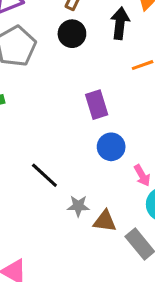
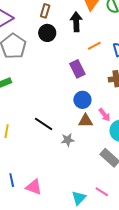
purple rectangle: (97, 105) -> (77, 69), moved
brown triangle: (105, 221) -> (86, 121), moved

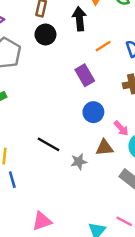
brown triangle: (86, 121) -> (104, 148), moved
blue line: (12, 180) -> (12, 180), moved
pink triangle: (34, 187) -> (42, 221), turned -36

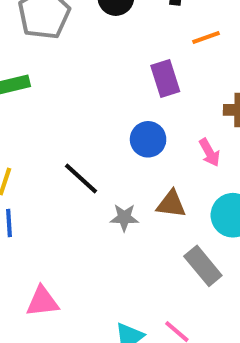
blue circle: (93, 112) -> (148, 139), moved
pink arrow: (121, 128) -> (209, 152), moved

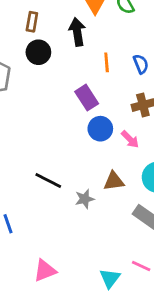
orange line: (206, 38) -> (107, 62), turned -60
blue circle: (148, 139) -> (100, 129), moved

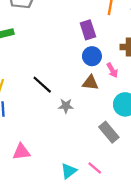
brown triangle: (114, 181) -> (90, 83), moved

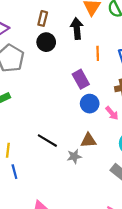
brown triangle: (90, 83) -> (88, 140), moved

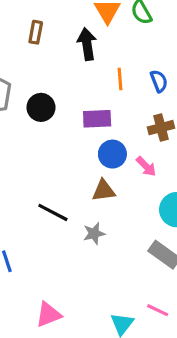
black circle: (46, 42) -> (41, 107), moved
purple rectangle: (81, 79) -> (97, 119), turned -60
brown triangle: (88, 140) -> (104, 191), moved

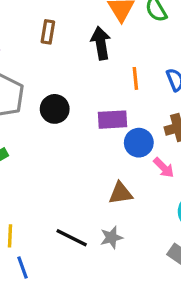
blue circle: (112, 154) -> (139, 143), moved
black line: (53, 212) -> (72, 238), moved

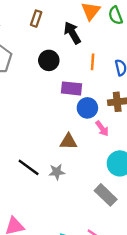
black arrow: (101, 43) -> (72, 33), turned -30
black circle: (55, 109) -> (49, 60), moved

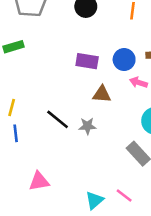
purple rectangle: (72, 88) -> (87, 61), moved
pink arrow: (102, 129) -> (138, 82), turned 140

